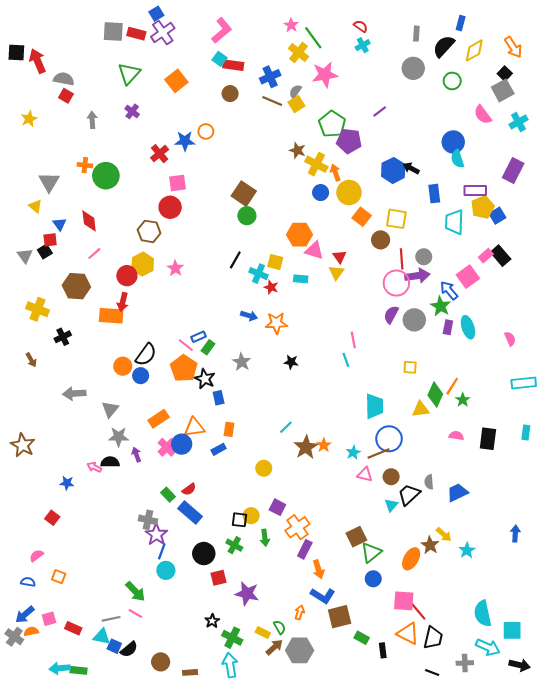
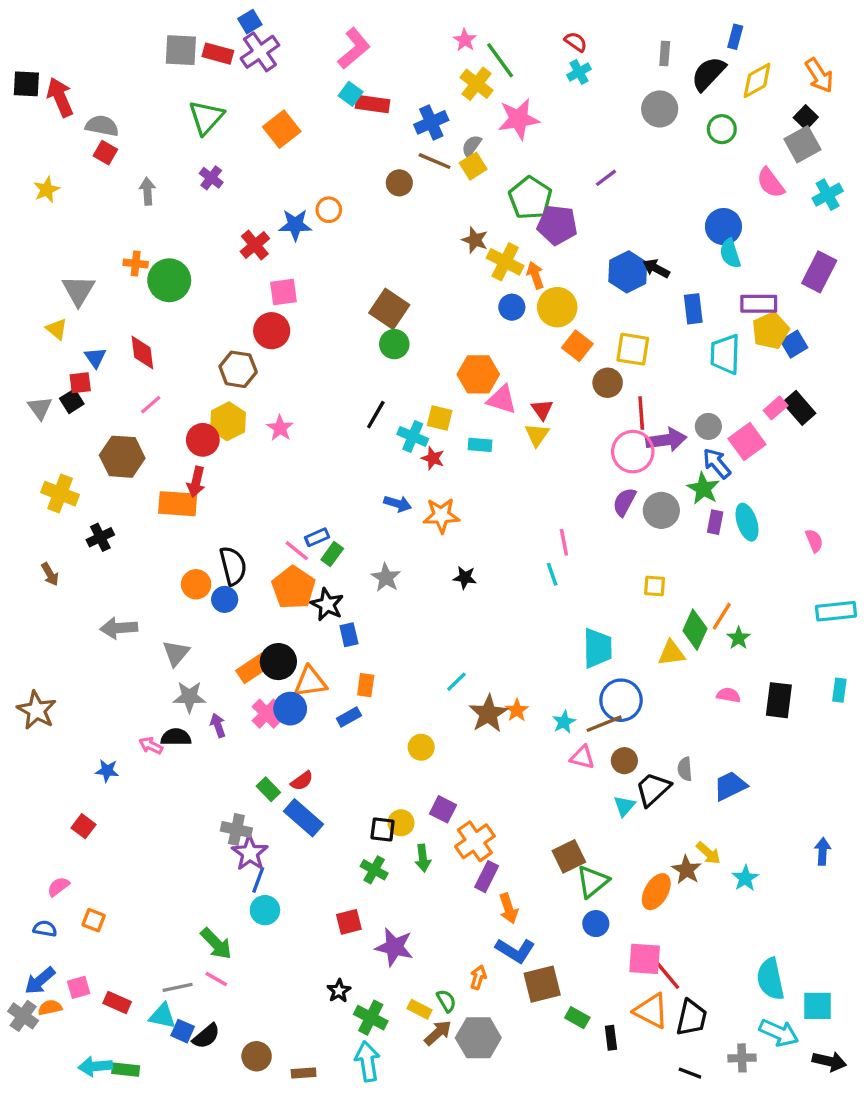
brown circle: (230, 94) -> (399, 183), moved
gray circle: (424, 257) -> (708, 426), moved
black semicircle: (146, 355) -> (233, 566), turned -50
black circle: (204, 554) -> (278, 662), moved

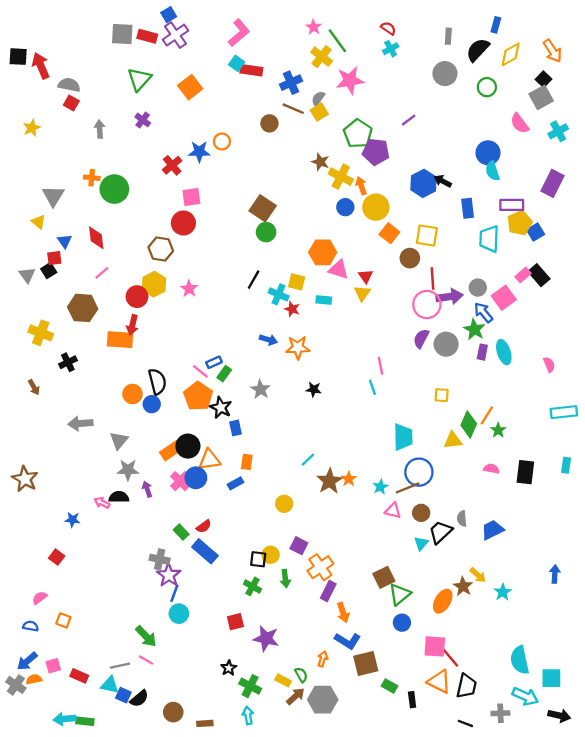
cyan arrow: (367, 1061) -> (248, 716), size x0.7

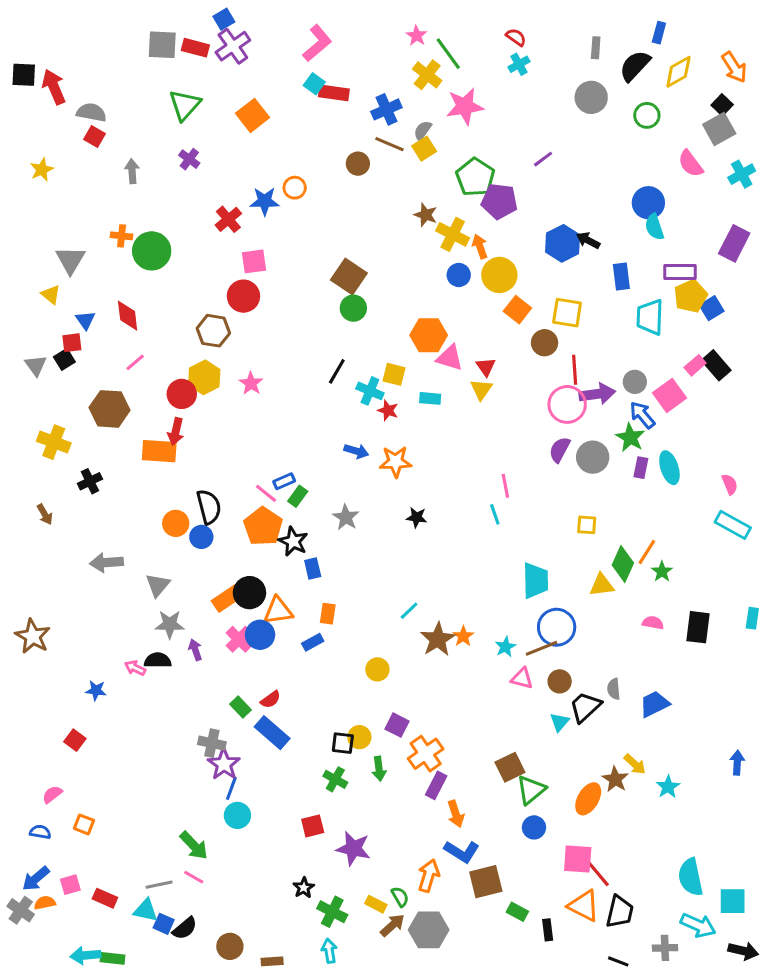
cyan rectangle: (564, 412) -> (733, 525), moved, turned 35
orange arrow: (323, 659) -> (429, 876), size x1.5

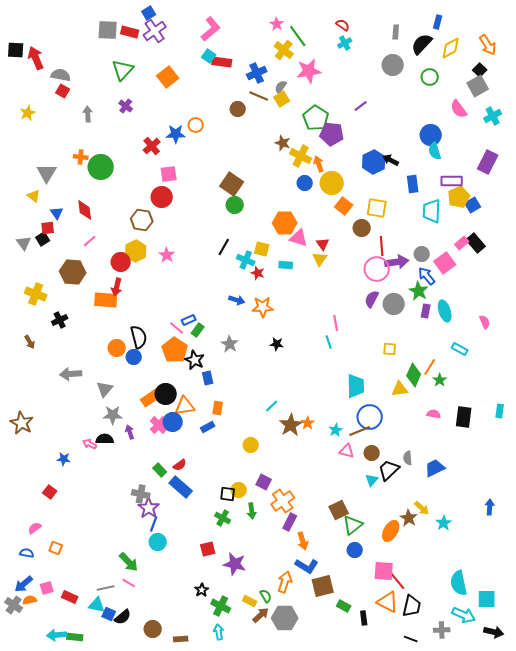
cyan rectangle: (733, 525) -> (460, 349), moved, size x0.7

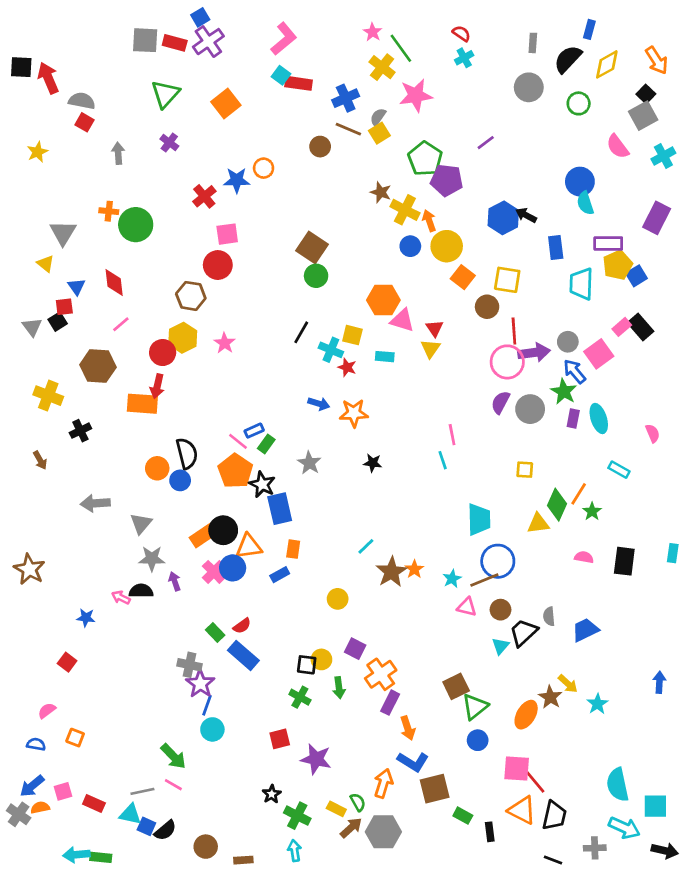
blue rectangle: (208, 378) -> (280, 509), size x1.6

